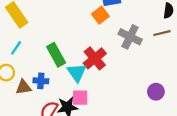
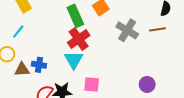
green rectangle: (56, 55) -> (75, 16), moved
red cross: (95, 58) -> (79, 39), moved
pink square: (80, 98) -> (92, 85), moved

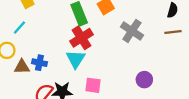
brown line: (158, 29) -> (173, 32), moved
purple circle: (147, 84) -> (144, 80), moved

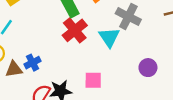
cyan triangle: (76, 59) -> (109, 37), moved
blue cross: (39, 63) -> (32, 63), turned -32

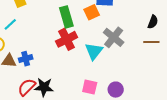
purple circle: (148, 68) -> (116, 90), moved
pink square: (93, 80) -> (90, 87), moved

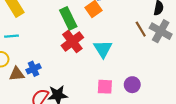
cyan line: (10, 24) -> (12, 36), turned 48
gray cross: (114, 37) -> (161, 31), moved
brown line: (151, 42) -> (141, 29), moved, turned 70

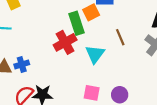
green rectangle: (68, 18) -> (76, 23), moved
brown line: (141, 29) -> (120, 37), moved

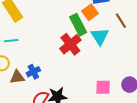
brown line: (120, 37) -> (121, 21), moved
cyan triangle: (95, 54) -> (100, 36), moved

